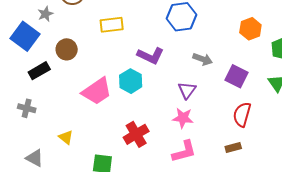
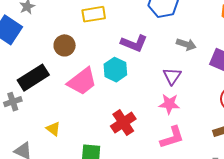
brown circle: (67, 49) -> (65, 45), moved
black rectangle: (39, 71) -> (33, 78), moved, size x1.4
gray cross: (27, 108) -> (13, 102), turned -30

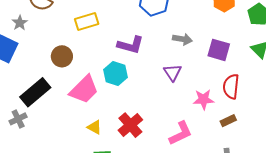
pink star: (169, 104) -> (203, 99), moved
yellow triangle: (53, 129) -> (94, 127), moved

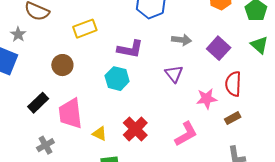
purple square: (219, 50) -> (219, 48), turned 30
pink trapezoid: (84, 90) -> (70, 113), moved, turned 132
black rectangle: (35, 92) -> (38, 103), size x0.7
gray cross: (18, 119) -> (45, 145), moved

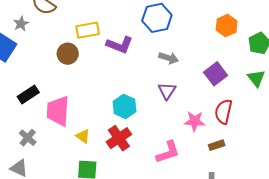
gray arrow: (182, 40) -> (169, 58), moved
purple L-shape: (130, 49) -> (120, 45), moved
brown circle: (62, 65) -> (68, 54), moved
cyan hexagon: (117, 79) -> (125, 106), moved
gray cross: (45, 145) -> (28, 138), turned -30

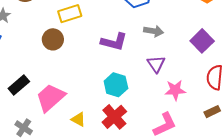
purple L-shape: (120, 45) -> (114, 42), moved
pink trapezoid: (58, 111) -> (50, 98), turned 52
pink star: (195, 121) -> (175, 90), moved

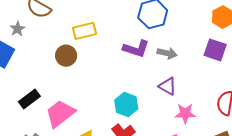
purple square: (202, 41) -> (215, 50), moved, turned -30
purple L-shape: (114, 42) -> (136, 49), moved
purple triangle: (156, 64) -> (168, 86), turned -30

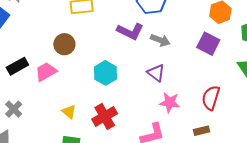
brown circle: (66, 56) -> (64, 44), moved
cyan hexagon: (126, 105) -> (105, 73), moved
pink trapezoid: (60, 114) -> (46, 72), moved, size x0.7

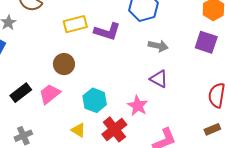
purple L-shape: (130, 31) -> (107, 31), moved
cyan hexagon: (105, 73) -> (95, 100), moved
pink star: (170, 102) -> (138, 106), moved, turned 30
gray cross: (14, 109) -> (23, 136), turned 30

